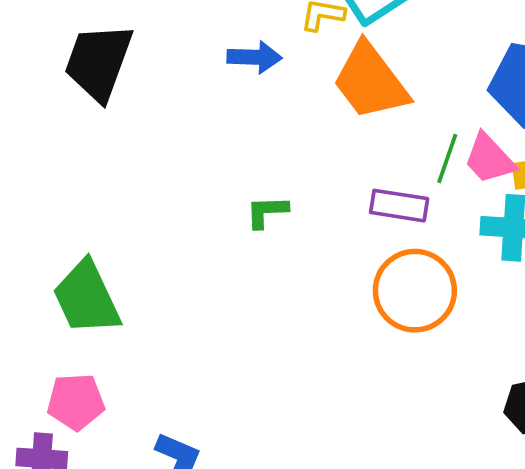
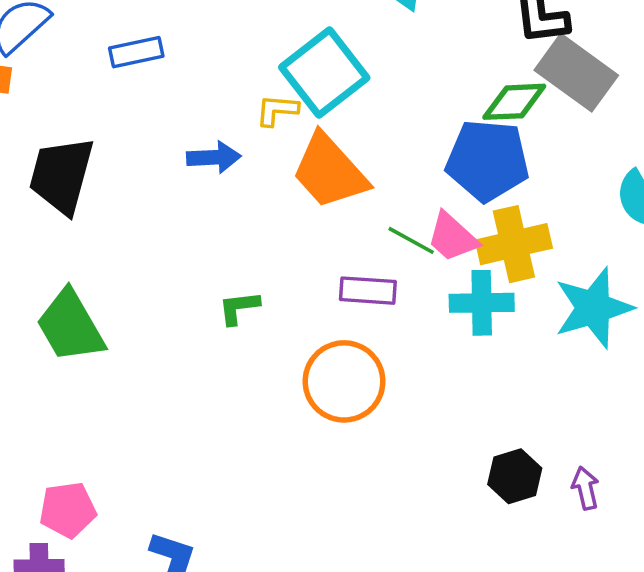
green line: (447, 159) -> (411, 240), turned -75
orange circle: (415, 291) -> (344, 381), moved
green trapezoid: (87, 298) -> (70, 326), moved

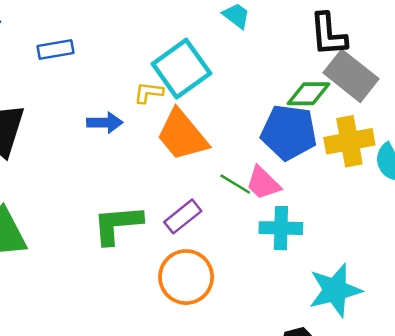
yellow cross: (514, 244) -> (349, 141), moved
purple rectangle: (368, 291) -> (183, 216), moved, turned -45
green L-shape: (239, 308) -> (117, 224), size x1.8
cyan star: (593, 308) -> (335, 290), moved

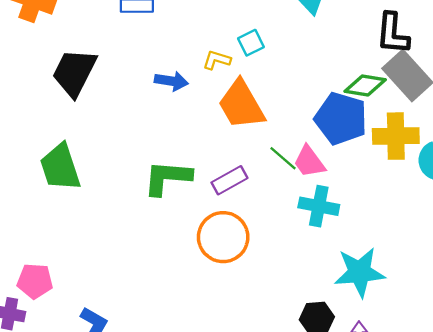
cyan square: (181, 69) -> (251, 43), size x0.5

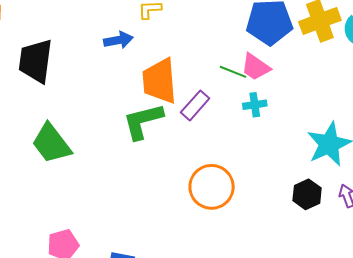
orange trapezoid: (241, 105) -> (160, 81), moved, turned 45
cyan cross: (319, 206) -> (255, 105), moved, size x0.7
orange circle: (223, 237) -> (212, 187), moved

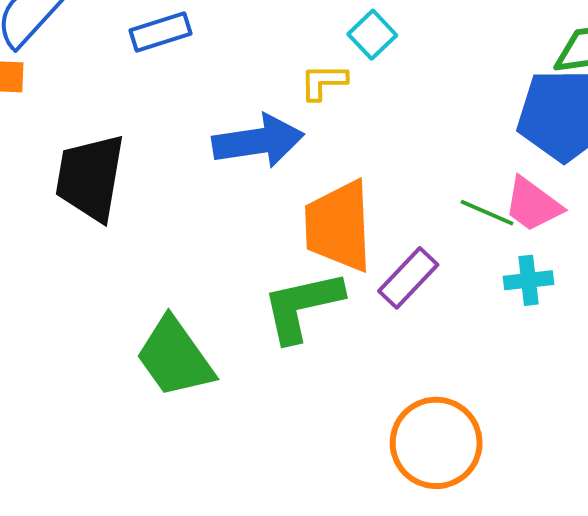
blue arrow: (118, 40) -> (258, 141), size x1.5
green trapezoid: (51, 143) -> (175, 357), moved

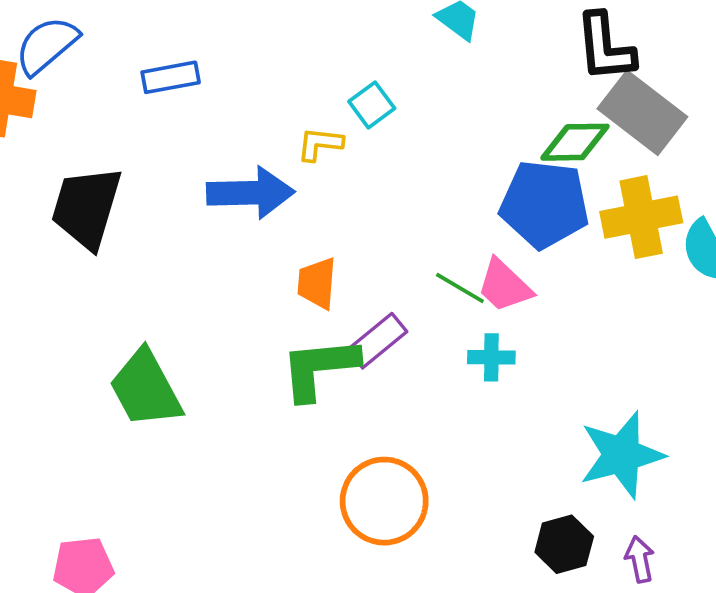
orange trapezoid: (338, 226) -> (317, 283), size x0.6
green L-shape: (302, 306) -> (319, 368), moved

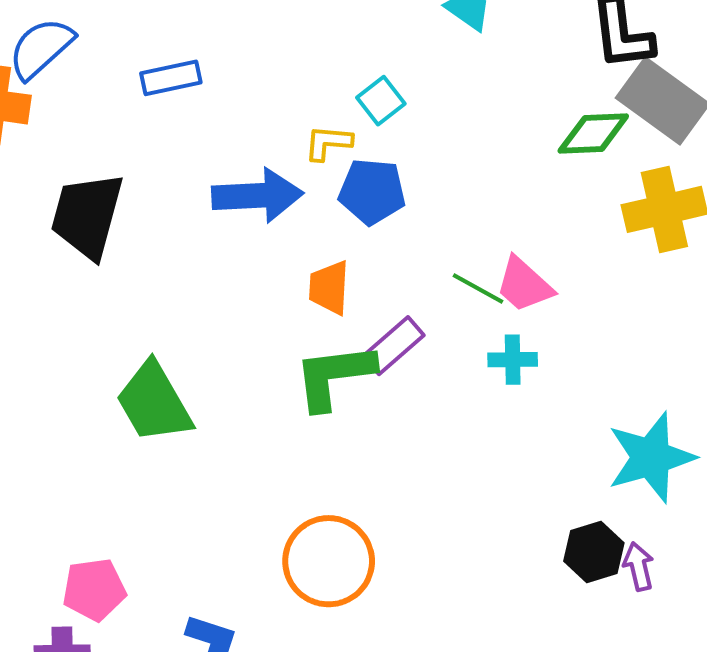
blue pentagon: (544, 204) -> (372, 192), moved, size x0.7
orange circle: (384, 501) -> (329, 561), moved
purple arrow: (640, 559) -> (639, 566), moved

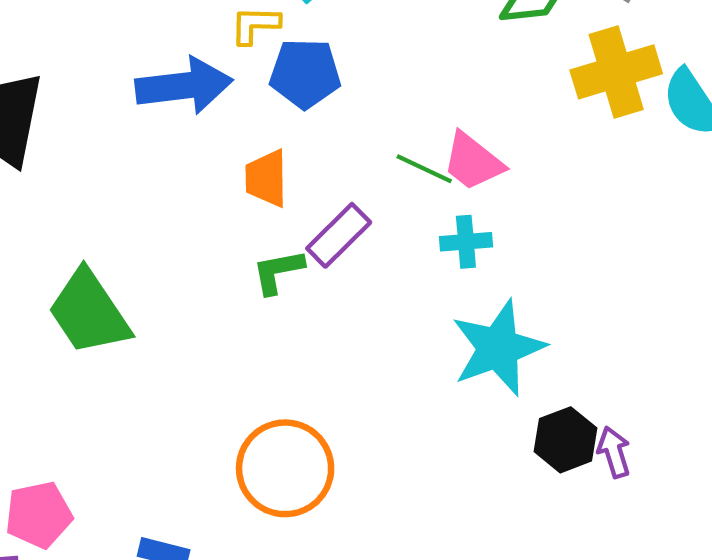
green L-shape: (334, 376) -> (278, 272), size x0.6
cyan star: (651, 457) -> (498, 348), moved

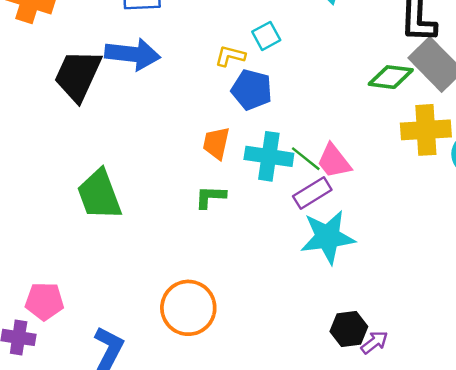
blue arrow: (184, 86) -> (133, 54), moved
purple rectangle: (339, 235) -> (312, 193), moved
cyan cross: (466, 242) -> (269, 156), moved, size x1.6
cyan star: (498, 348) -> (328, 237), moved
purple arrow: (614, 452) -> (374, 342), turned 56

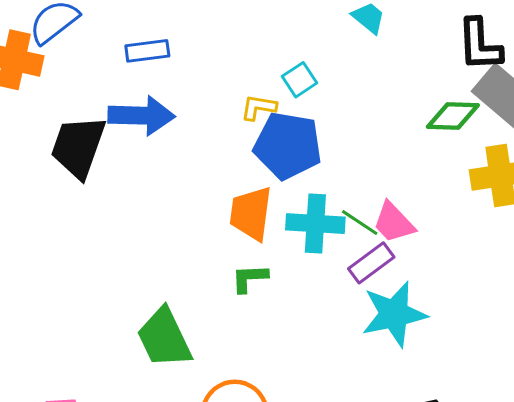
blue pentagon: (252, 90) -> (288, 146), size x1.4
orange trapezoid: (216, 143) -> (251, 213), size x1.4
green trapezoid: (99, 195) -> (164, 338), moved

